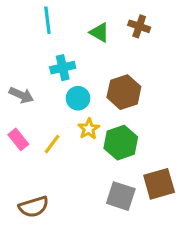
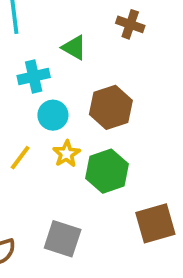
green triangle: (99, 32) -> (74, 48), moved
yellow line: (52, 144) -> (20, 158), moved
gray square: (121, 196) -> (63, 239), moved

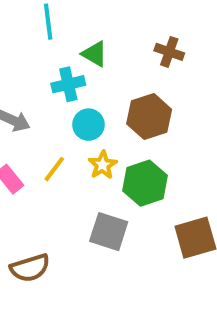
brown cross: (130, 24) -> (169, 52), moved
green triangle: (74, 48) -> (95, 54), moved
gray square: (63, 239) -> (109, 232), moved

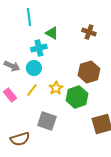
brown hexagon: (149, 117) -> (89, 72), moved
cyan circle: (88, 125) -> (34, 68), moved
gray square: (109, 232) -> (47, 121), moved

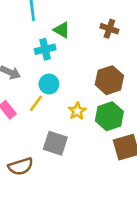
cyan circle: (34, 68) -> (49, 84), moved
yellow star: (56, 88) -> (77, 111), moved
green hexagon: (77, 97) -> (109, 116), moved

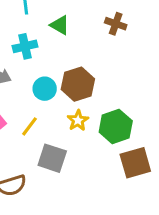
cyan cross: (45, 49) -> (25, 46), moved
brown hexagon: (109, 80) -> (78, 84), moved
yellow line: (36, 103) -> (30, 126), moved

